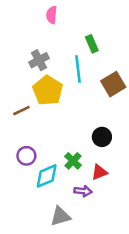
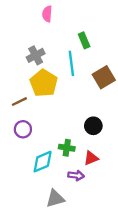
purple circle: (26, 156) -> (23, 129), moved
green cross: (73, 161) -> (67, 148), turned -35

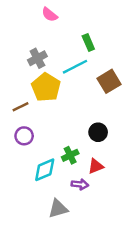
pink semicircle: (47, 14) -> (50, 15), turned -56
cyan line: (71, 63) -> (75, 67), turned 70
green cross: (67, 148) -> (70, 155), turned -35

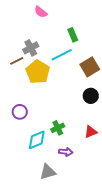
brown line: (20, 107) -> (17, 61), moved
black circle: (98, 132) -> (91, 96), moved
red triangle: (96, 166) -> (91, 132), moved

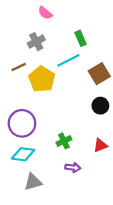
gray cross: (31, 48) -> (36, 42), moved
purple circle: (20, 112) -> (22, 123), size x1.6
cyan diamond: (37, 140) -> (23, 154), moved, turned 30
gray triangle: (48, 172) -> (33, 182), moved

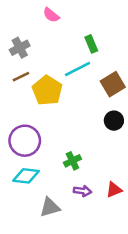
gray cross: (36, 42) -> (20, 48), moved
red triangle: (100, 145) -> (114, 190), moved
gray triangle: (33, 182) -> (50, 207), moved

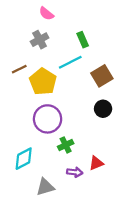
gray cross: (20, 48) -> (40, 40), moved
purple circle: (25, 141) -> (48, 119), moved
cyan diamond: (26, 176) -> (24, 159), turned -35
red triangle: (114, 190) -> (96, 163), moved

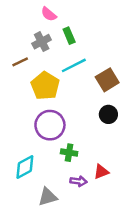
green rectangle: (83, 40) -> (69, 36), moved
brown line: (19, 69) -> (20, 62), moved
green cross: (66, 145) -> (69, 153), turned 35

